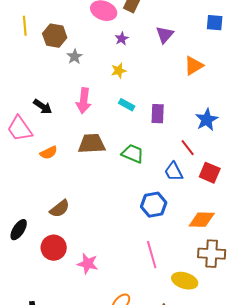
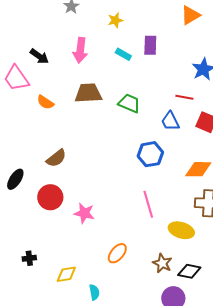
purple rectangle: (158, 114) -> (150, 45), moved
red line: (188, 148) -> (184, 97), turned -42
orange semicircle: (49, 153) -> (45, 102), turned 60

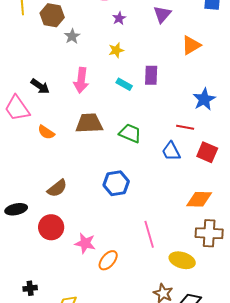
blue hexagon: (150, 154) -> (116, 183), moved
black ellipse: (15, 179) -> (16, 209), turned 45
orange ellipse: (117, 253) -> (108, 260), moved

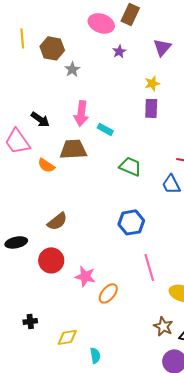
yellow star: (116, 50) -> (152, 83), moved
cyan rectangle: (124, 84) -> (105, 129), moved
brown trapezoid: (89, 123) -> (73, 149), moved
blue hexagon: (116, 183) -> (131, 222), moved

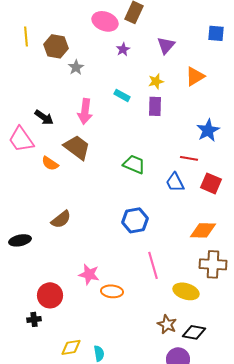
cyan rectangle: (105, 129) -> (122, 95), moved
brown trapezoid: (73, 149) -> (77, 147), turned 40
red circle: (51, 260) -> (50, 295), moved
orange ellipse: (108, 293) -> (112, 291), turned 55
yellow diamond: (67, 337) -> (71, 347), moved

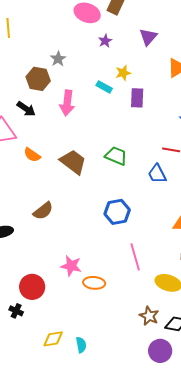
brown hexagon: (56, 46) -> (38, 79), moved
yellow star: (156, 81) -> (123, 73), moved
brown trapezoid: (77, 147) -> (73, 162), moved
black cross: (34, 319) -> (16, 311), turned 32

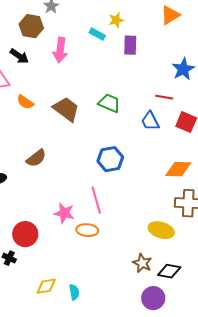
pink line: (135, 257) -> (96, 200), moved

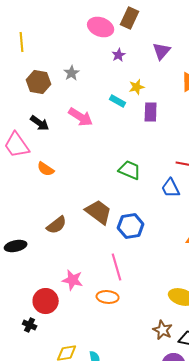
brown hexagon: (31, 26) -> (39, 82), moved
pink arrow: (60, 50) -> (81, 117), turned -65
brown trapezoid: (66, 109) -> (99, 212), moved
pink star: (64, 213) -> (73, 280), moved

